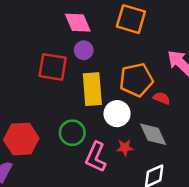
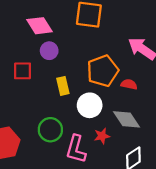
red square: (53, 67) -> (22, 71), size x0.7
yellow rectangle: (92, 89) -> (63, 86), size x0.6

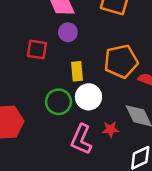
white circle: (90, 105) -> (88, 97), moved
green circle: (50, 130) -> (59, 102), moved

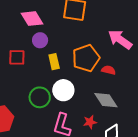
yellow rectangle: (77, 71) -> (54, 62), moved
red star: (110, 129) -> (90, 122), moved

